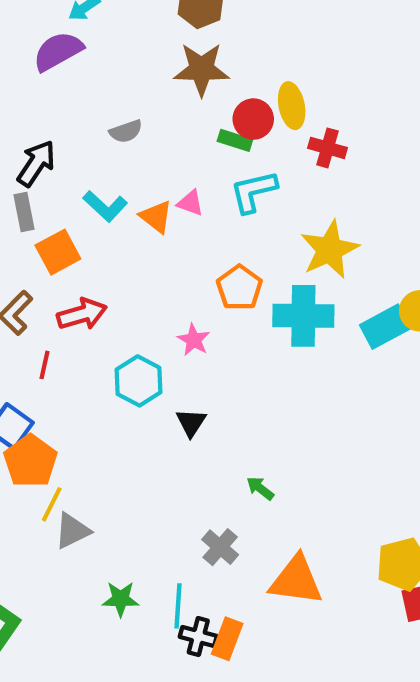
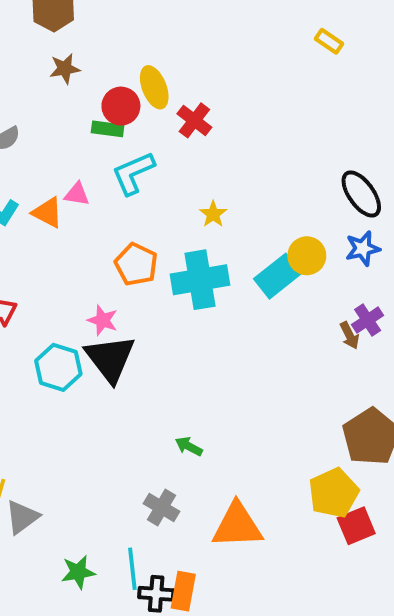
brown star: (201, 69) -> (65, 69), size x0.6
red cross: (328, 148) -> (194, 120), turned 32
yellow star: (330, 250) -> (213, 214), size x0.5
black triangle: (191, 423) -> (110, 358), moved, size x1.8

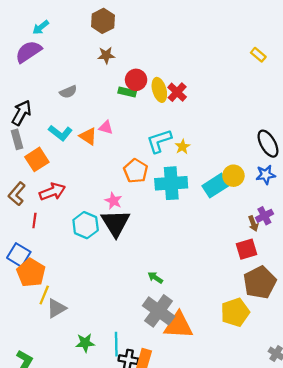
yellow ellipse: (154, 87) -> (159, 90), moved
cyan L-shape: (133, 173) -> (159, 141), moved
gray cross: (162, 507) -> (159, 311), moved, size x1.6
red square: (356, 526) -> (247, 249), moved

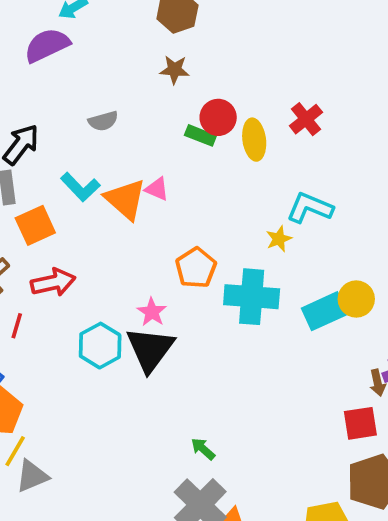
red cross: (177, 92) -> (306, 119), moved
orange triangle: (88, 136) -> (125, 199), size x1.4
cyan L-shape: (159, 141) -> (310, 208), moved, turned 32

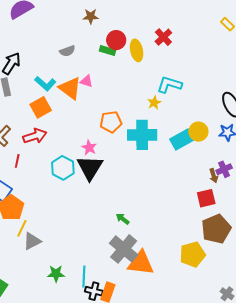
gray semicircle: (103, 121) -> (67, 51), moved
orange square: (35, 225) -> (41, 107), moved
orange pentagon: (196, 268) -> (111, 122), turned 30

